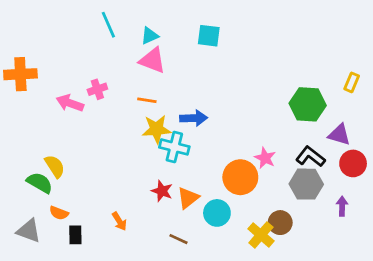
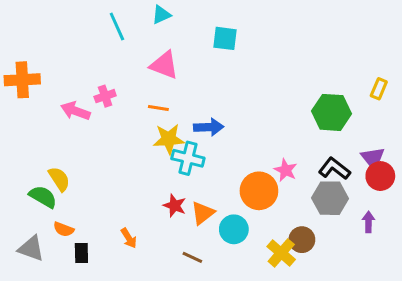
cyan triangle: (150, 36) -> (161, 15), moved
purple triangle: (339, 135) -> (373, 158), moved, turned 35

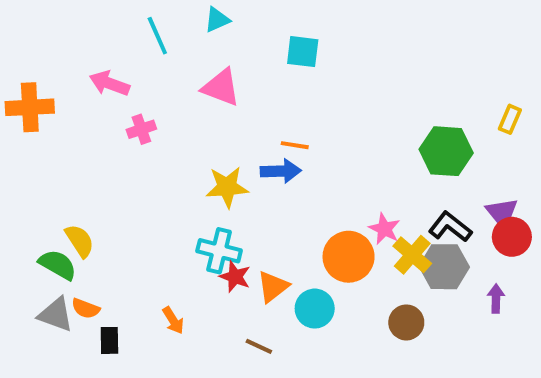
orange line: (158, 108) -> (295, 145), moved
pink arrow: (75, 111) -> (109, 83), moved
cyan cross: (188, 158) -> (219, 251), moved
gray triangle: (31, 249) -> (56, 314), moved
yellow cross: (281, 253) -> (412, 255), moved

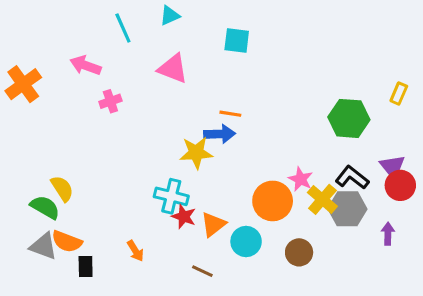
orange cross: (30, 107) -> (23, 84), turned -33
yellow star: (227, 187) -> (196, 153), moved
orange semicircle: (86, 309) -> (67, 241), size x1.4
brown circle: (406, 322) -> (299, 252), moved

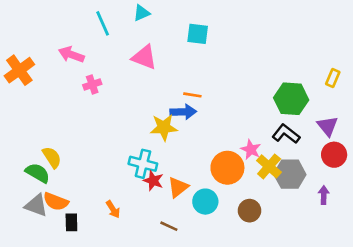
purple triangle: (393, 167) -> (328, 126), moved
black L-shape: (352, 178) -> (286, 134), moved

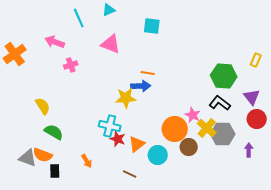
yellow semicircle: (52, 157) -> (43, 106), moved
green semicircle: (38, 173) -> (54, 132), moved
brown circle: (250, 211) -> (189, 147), moved

